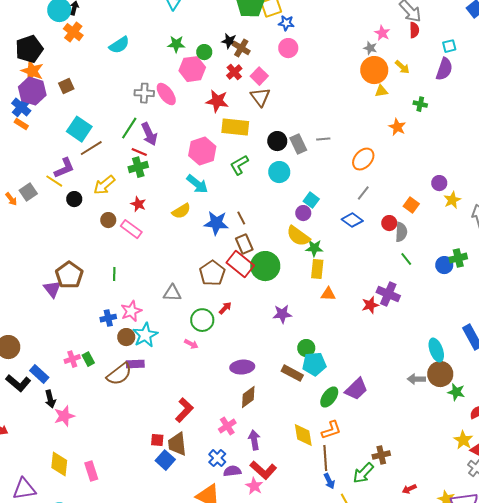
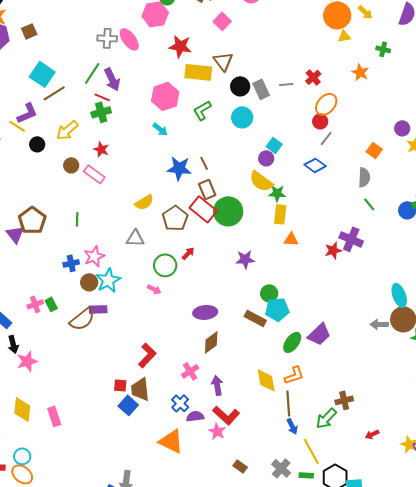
red cross: (234, 72) -> (313, 77), moved
brown triangle: (260, 97) -> (223, 61), moved
cyan arrow: (197, 184) -> (160, 129), size x0.7
yellow semicircle: (181, 211) -> (144, 202), moved
red circle: (389, 223) -> (320, 121), moved

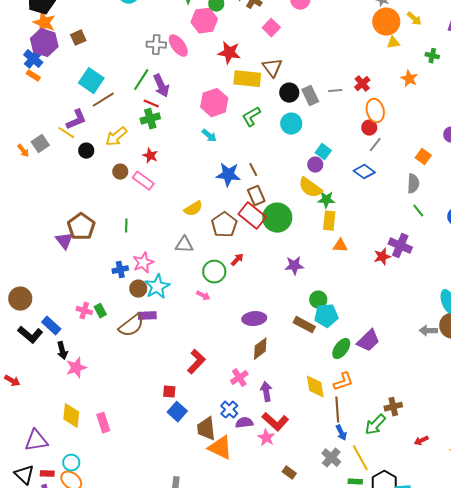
orange ellipse: (326, 104) -> (375, 111), turned -55
pink cross: (35, 304) -> (84, 311), turned 35
brown trapezoid: (140, 389) -> (206, 429), moved
gray cross: (281, 468) -> (331, 458), moved

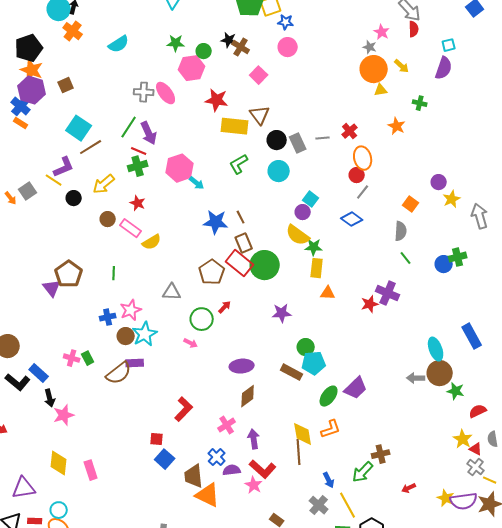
pink hexagon: (214, 103) -> (180, 168), moved
yellow semicircle: (193, 209) -> (152, 242), moved
brown line: (337, 410) -> (299, 452), moved

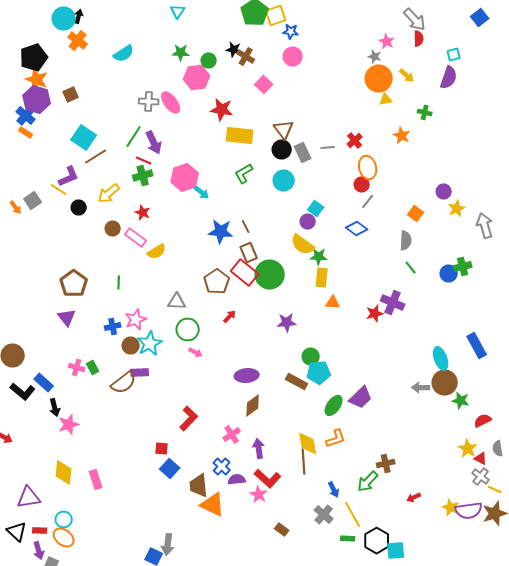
brown triangle: (260, 115) -> (284, 130), moved
purple triangle: (52, 288) -> (67, 318), moved
green circle: (202, 319) -> (188, 330), moved

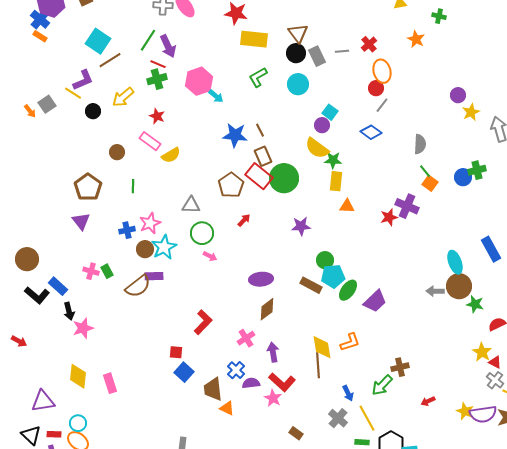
orange square: (416, 214) -> (430, 183), moved
brown circle: (113, 228) -> (117, 152), moved
green ellipse: (334, 406) -> (348, 290), moved
orange triangle: (213, 504) -> (227, 408), size x0.6

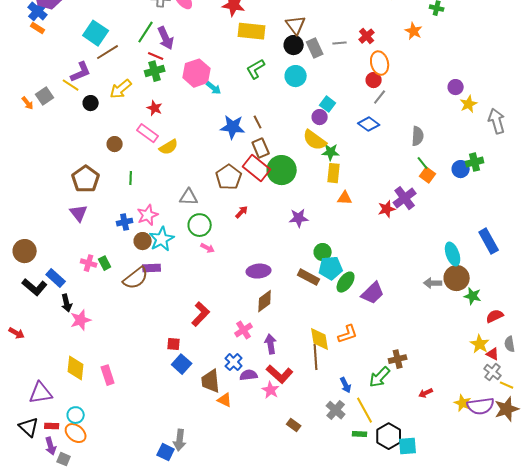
purple cross: (407, 206) -> (405, 198), turned 30

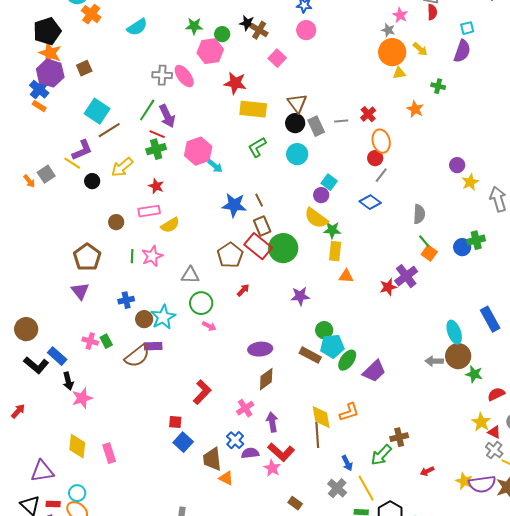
pink rectangle: (148, 133) -> (149, 211), turned -45
pink star: (148, 215) -> (152, 256), moved
red arrow: (17, 333) -> (18, 411), turned -77

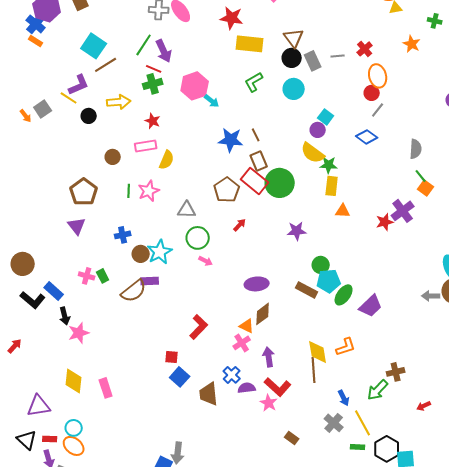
yellow arrow: (122, 167) -> (119, 102), turned -145
yellow semicircle: (170, 225) -> (167, 160), turned -36
orange triangle: (226, 478) -> (247, 326), moved

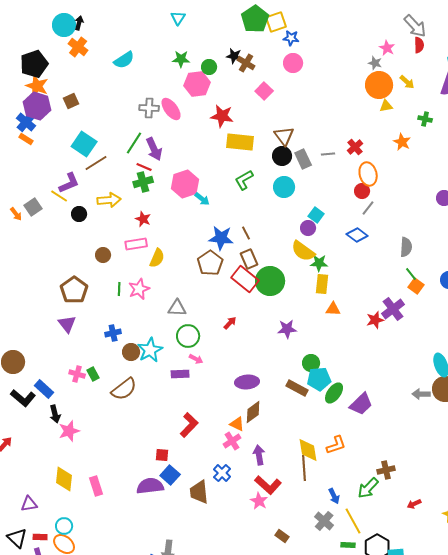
brown pentagon: (227, 190) -> (210, 263), moved
purple rectangle: (150, 281) -> (180, 374), moved
purple semicircle: (247, 388) -> (150, 486), moved, size x1.5
purple triangle: (39, 406) -> (29, 504), size x0.7

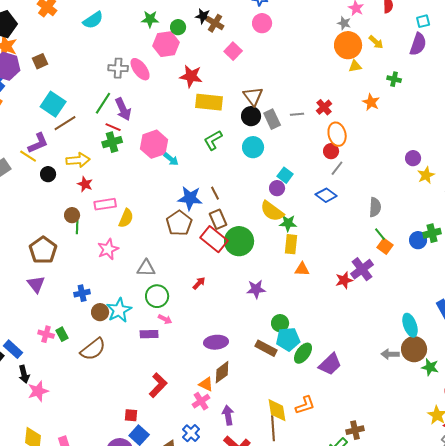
red star: (143, 219) -> (85, 184), moved
green line: (119, 289) -> (77, 227), moved

